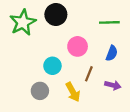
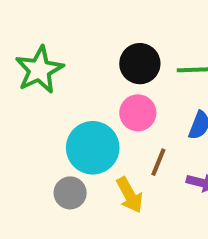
black circle: (56, 15) -> (140, 64), moved
cyan circle: (52, 66) -> (93, 148), size x1.6

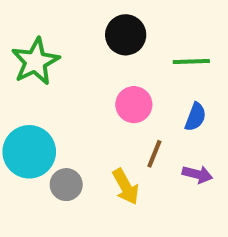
black circle: (140, 64) -> (126, 35), moved
cyan circle: (93, 148) -> (29, 152), moved

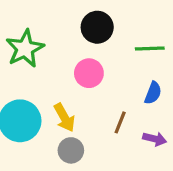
pink circle: (134, 105) -> (89, 73), moved
gray circle: (66, 185) -> (71, 150), moved
yellow arrow: (126, 187) -> (64, 118), moved

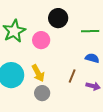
pink circle: (89, 73) -> (41, 40), moved
blue semicircle: (153, 93) -> (92, 58), turned -96

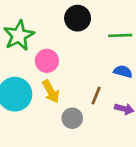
pink circle: (41, 40) -> (47, 61), moved
gray circle: (42, 93) -> (72, 118), moved

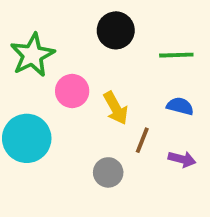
yellow arrow: (51, 92) -> (116, 108), moved

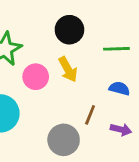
yellow arrow: (116, 108) -> (68, 69), moved
gray circle: (108, 172) -> (64, 140), size x1.4

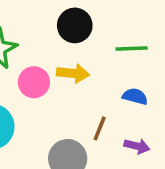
yellow arrow: (68, 69) -> (73, 73), turned -55

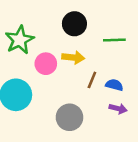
blue semicircle: (135, 96) -> (114, 85), moved
brown line: (100, 128) -> (92, 80), moved

